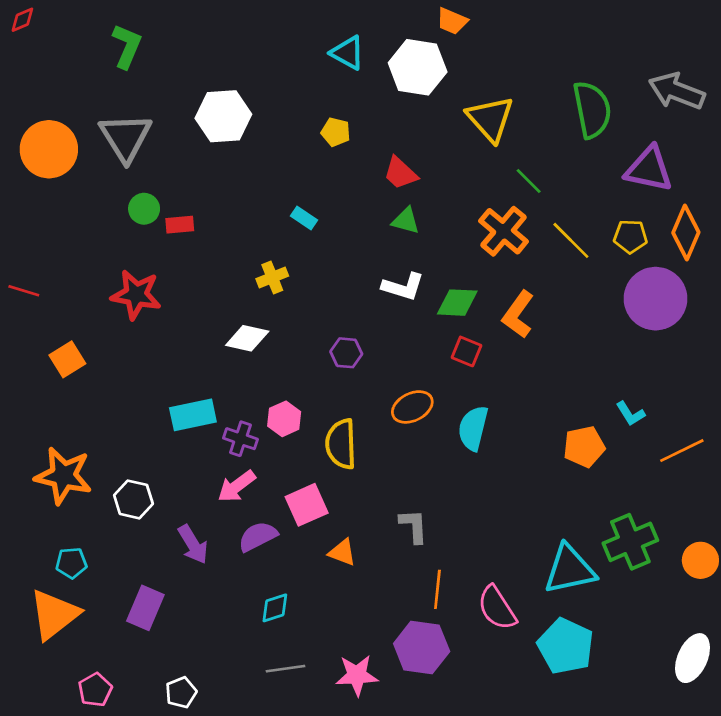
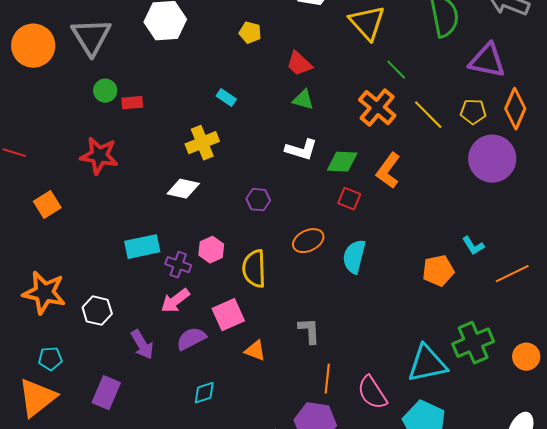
yellow cross: (272, 277) -> (202, 143), size x1.4

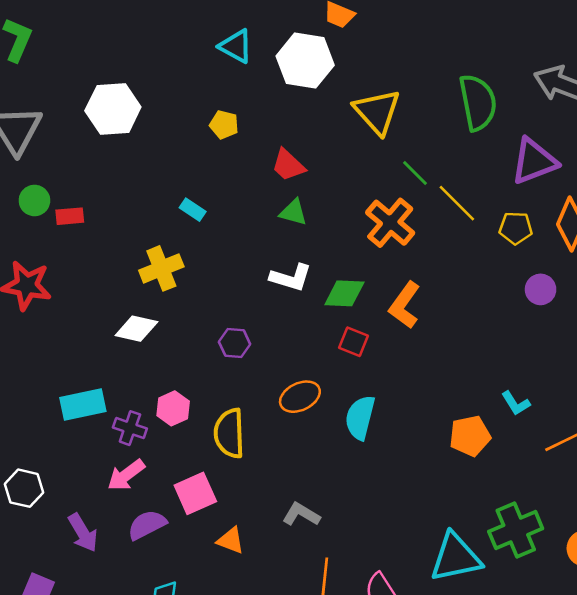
purple triangle: (487, 61) -> (534, 161), turned -33
yellow line: (428, 115) -> (457, 203), moved
purple circle: (492, 159) -> (541, 289), size x0.5
gray L-shape: (309, 331) -> (301, 514), turned -56

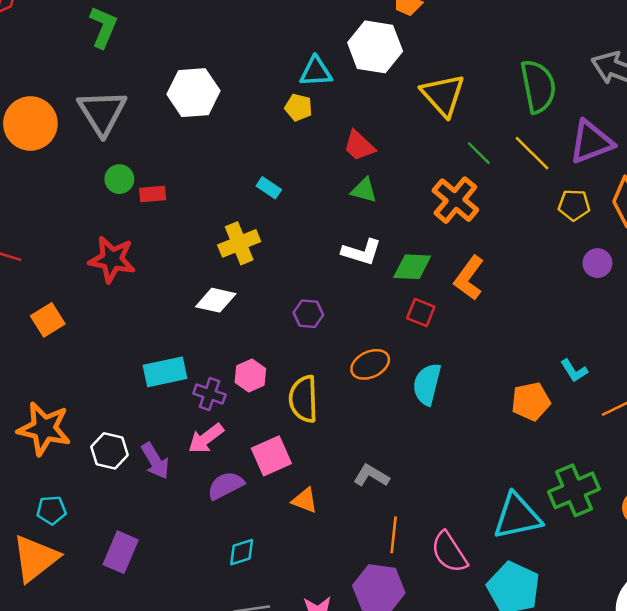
cyan triangle: (236, 46) -> (316, 72), moved, turned -32
yellow line: (457, 203) -> (532, 153), moved
purple arrow: (83, 533) -> (155, 461), moved

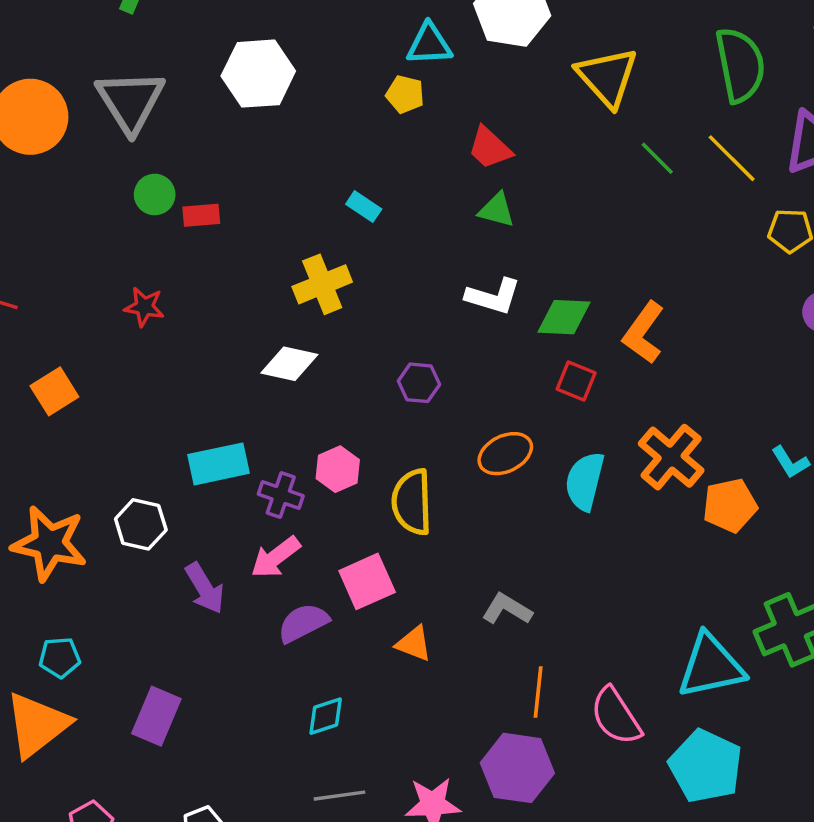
orange cross: (455, 200) -> (671, 457), moved
red star: (112, 259) -> (144, 307), size x0.6
white hexagon: (109, 451) -> (141, 524), moved

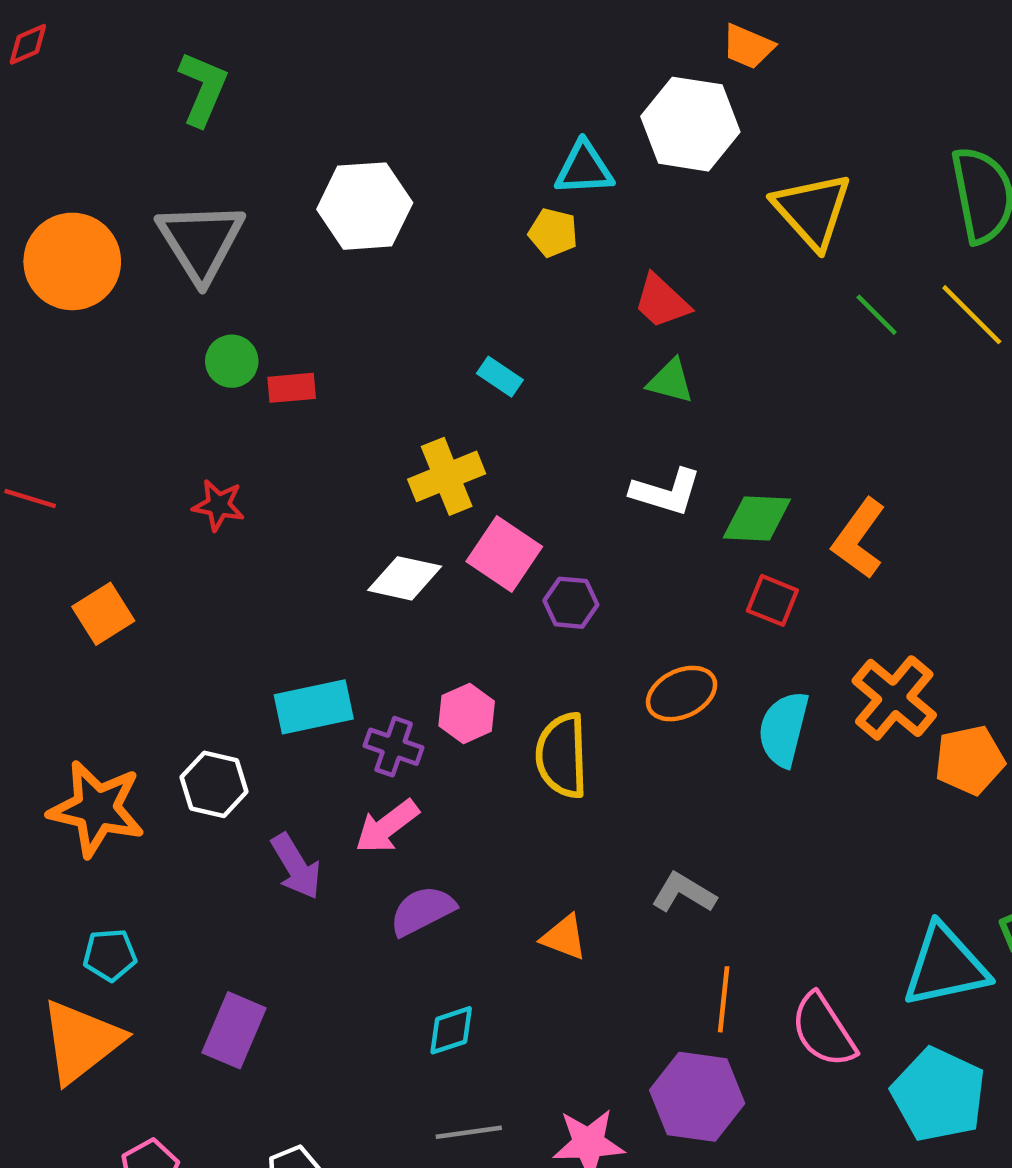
pink square: (367, 581) -> (504, 554), moved, turned -32

